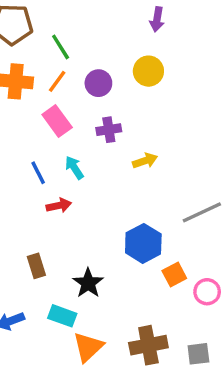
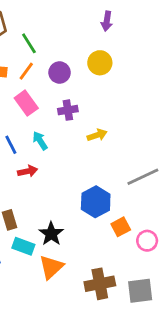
cyan rectangle: (62, 316) -> (23, 246), moved
orange triangle: (88, 347) -> (51, 267), moved
gray square: (198, 354) -> (140, 291), size x1.4

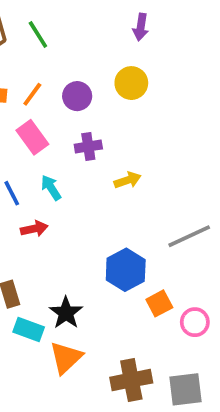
green line: (29, 43) -> (38, 34), moved

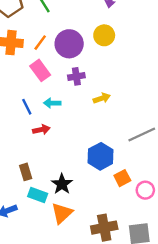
purple circle: (77, 96) -> (69, 44), size x1.5
cyan arrow: (51, 188) -> (52, 103), turned -56

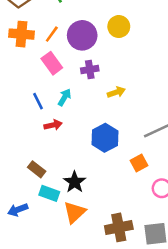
cyan arrow: (52, 103) -> (64, 97), turned 119
blue hexagon: (101, 156) -> (105, 138), moved
brown rectangle: (26, 172) -> (37, 169), turned -35
orange square: (122, 178) -> (139, 163), moved

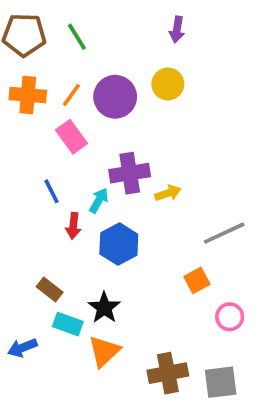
purple cross: (90, 69) -> (130, 173), moved, size x1.5
yellow arrow: (116, 92) -> (168, 193), moved
cyan arrow: (64, 97) -> (99, 200), moved
red arrow: (53, 125) -> (73, 226), turned 108
blue hexagon: (105, 138) -> (119, 244), moved

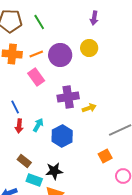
orange line: (71, 95) -> (36, 54), turned 32
blue line: (51, 191) -> (15, 107), moved
cyan arrow: (99, 200) -> (38, 125), moved
red arrow: (73, 226) -> (19, 126), moved
black star: (104, 308) -> (54, 171), turned 30

